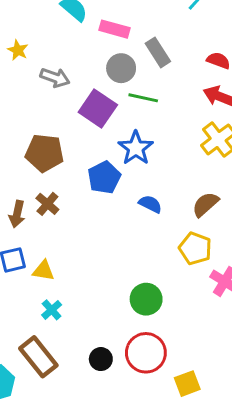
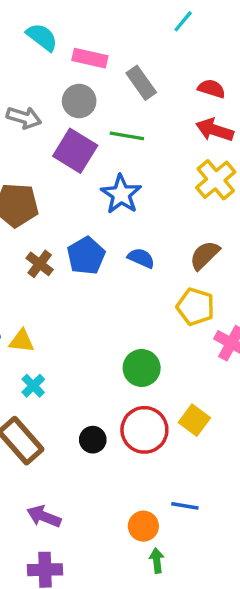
gray circle: (121, 68) -> (79, 101), moved
blue pentagon: (104, 177) -> (86, 256), moved
brown cross: (47, 204) -> (40, 264), moved
yellow square: (187, 384) -> (194, 420), moved, turned -30

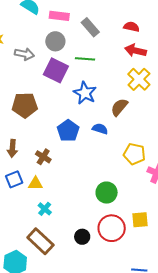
brown semicircle: (205, 255) -> (119, 107), moved
brown cross: (40, 264) -> (43, 157), moved
yellow square: (194, 420) -> (140, 220), turned -36

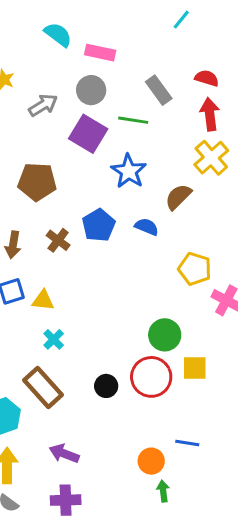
gray rectangle: (90, 27) -> (159, 90), moved
red arrow: (135, 51) -> (210, 114), turned 65
gray arrow: (24, 54) -> (43, 105), turned -48
brown cross: (43, 157) -> (58, 240), moved
green circle: (107, 193) -> (165, 335), moved

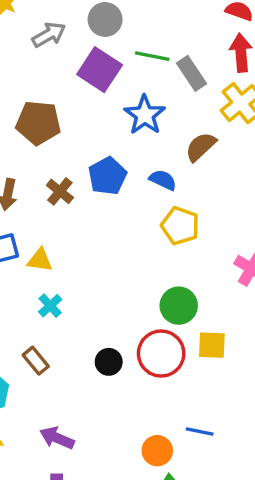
gray rectangle: (159, 90) -> (191, 73), moved
yellow pentagon: (195, 269) -> (180, 226), moved
brown rectangle: (43, 387) -> (36, 361), size x0.6

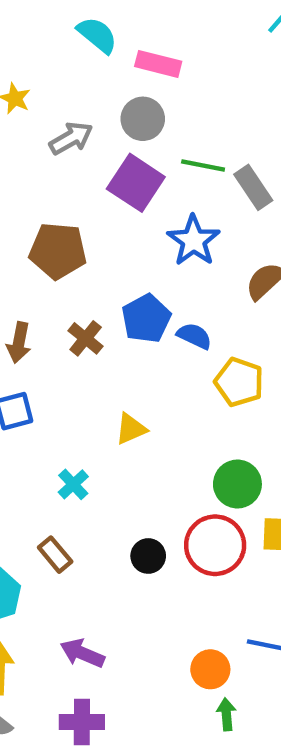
blue semicircle: (163, 180) -> (194, 336), moved
yellow triangle: (40, 260) -> (131, 429), moved, turned -32

